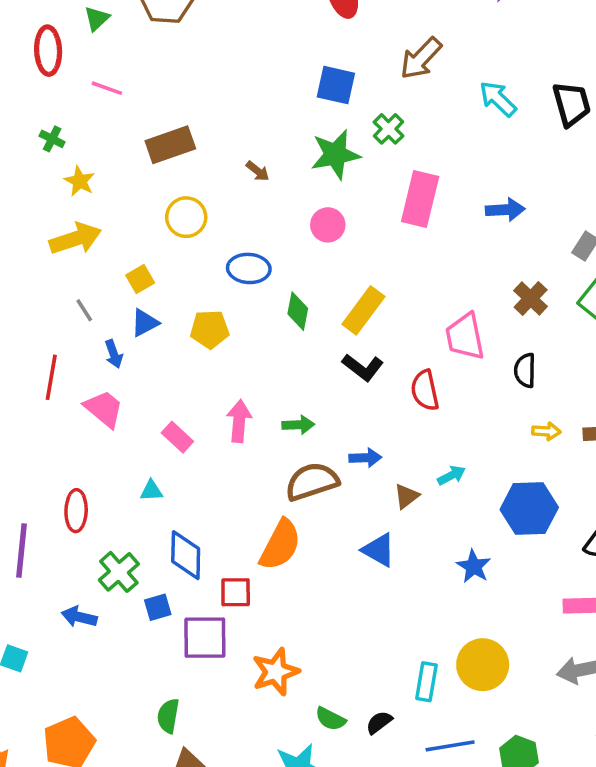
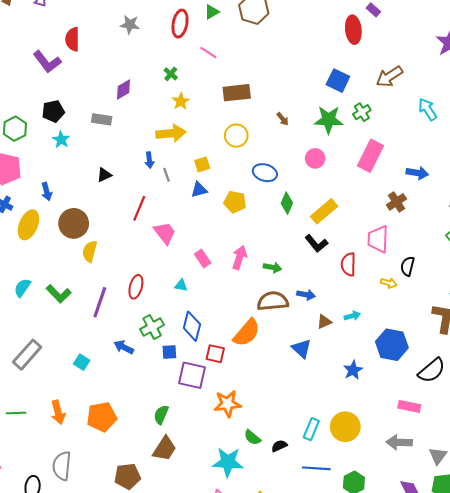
brown cross: (531, 298) -> (396, 202), moved
blue arrow: (114, 354) -> (149, 160), moved
yellow arrow: (546, 431) -> (389, 283), moved

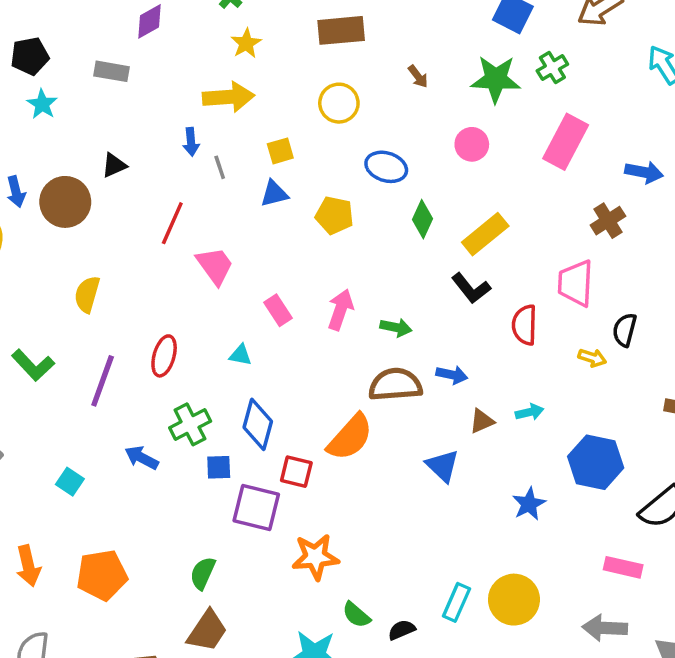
brown circle: (74, 223) -> (65, 202), moved

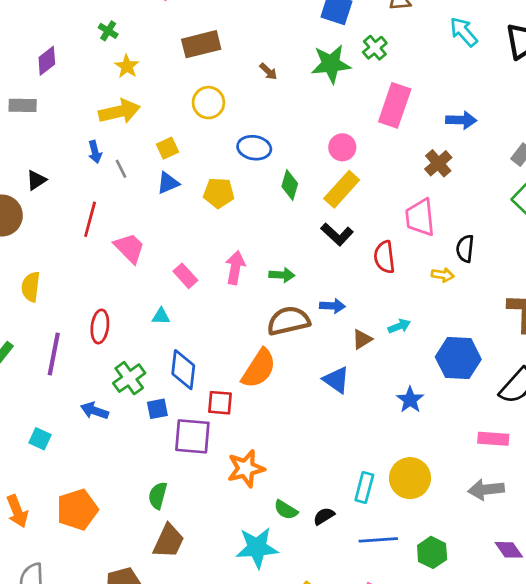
pink circle: (472, 144) -> (342, 147), moved

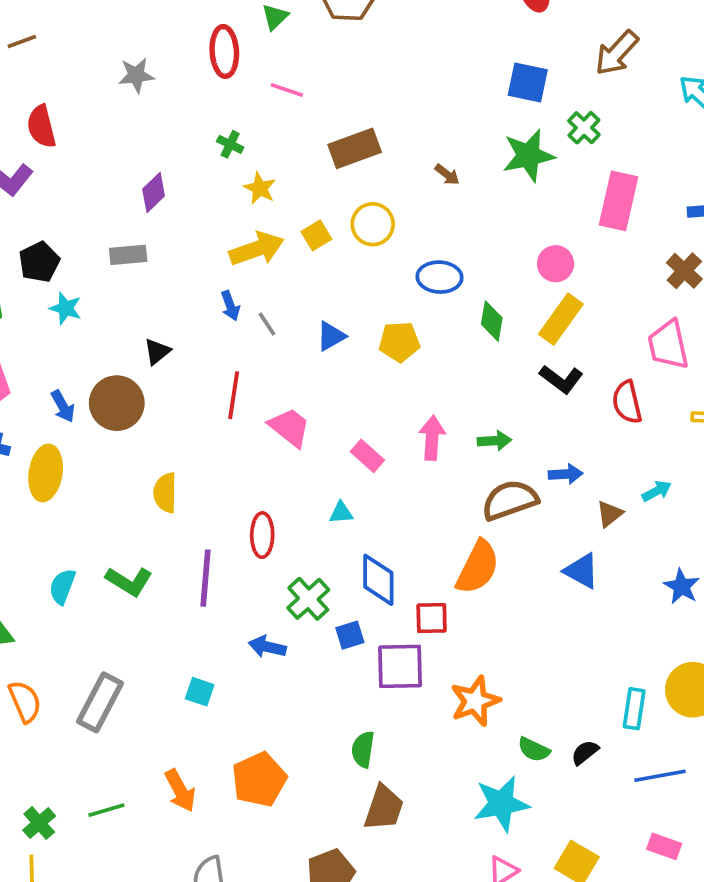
yellow square: (167, 148) -> (316, 235), moved

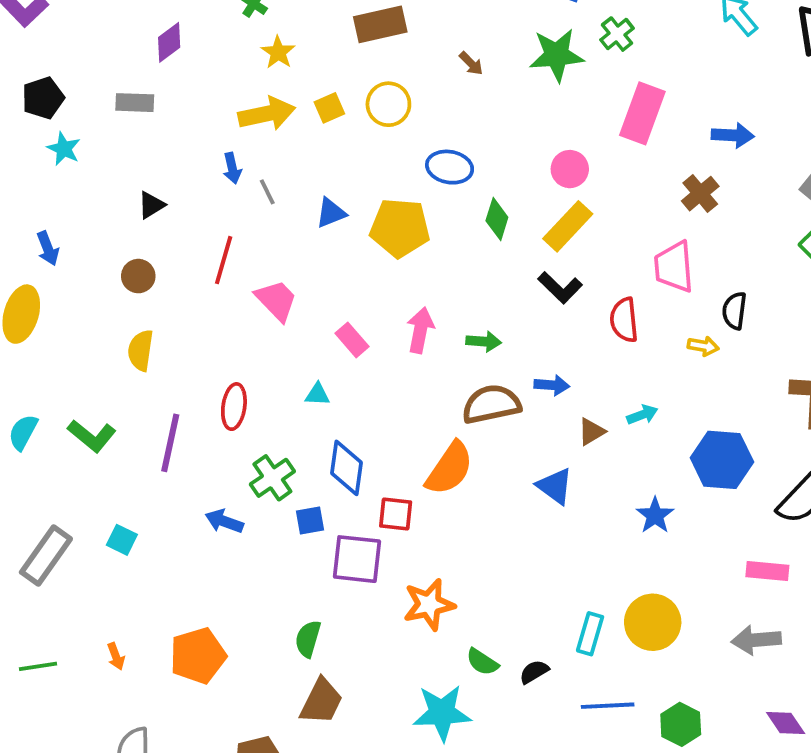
yellow pentagon: (399, 342) -> (400, 228), size x1.4
brown circle: (117, 403) -> (138, 276), moved, size x0.6
cyan square: (200, 692) -> (122, 540), moved
orange arrow: (180, 791) -> (116, 656), size x0.6

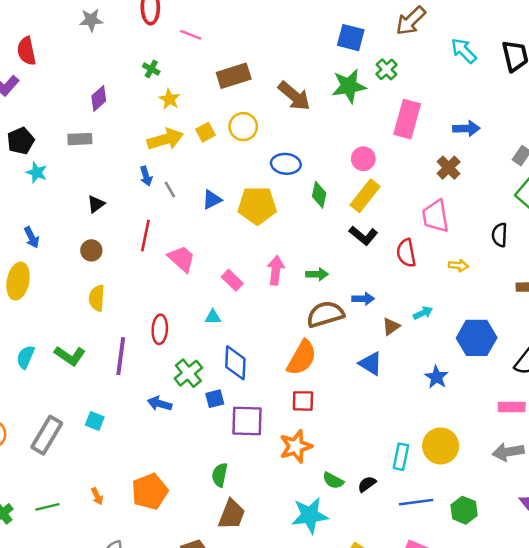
brown arrow: (471, 63) -> (294, 96), size x2.0
black semicircle: (734, 311) -> (500, 235), moved
red square: (396, 514) -> (303, 401), moved

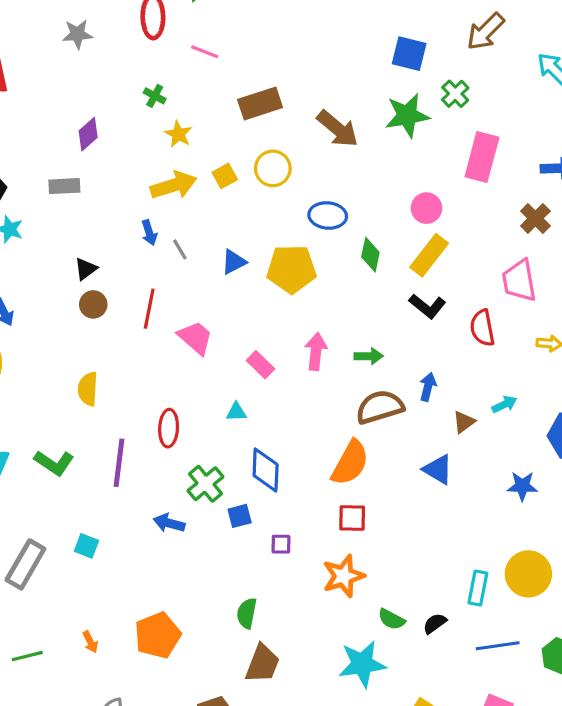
brown circle: (91, 250) -> (93, 304), moved
blue arrow: (363, 299) -> (428, 387), turned -75
blue star: (436, 377) -> (522, 486), turned -30
purple square: (247, 421) -> (281, 544), size x0.5

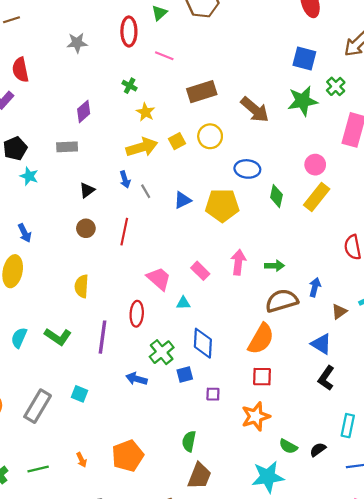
black triangle: (86, 269) -> (87, 190), moved
black L-shape: (427, 306) -> (326, 378), moved, turned 85
pink trapezoid: (195, 338) -> (159, 279), moved

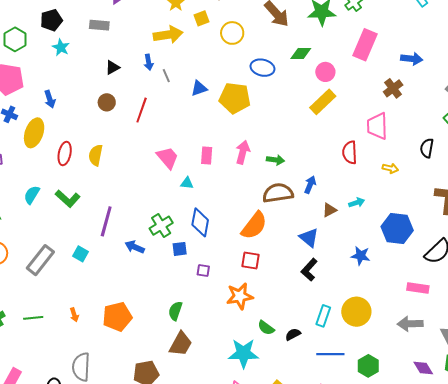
yellow square: (177, 141) -> (201, 18), moved
green diamond: (276, 196) -> (301, 53), moved, turned 70
pink rectangle: (200, 271) -> (207, 155), turned 42
red ellipse: (137, 314) -> (65, 154), moved
purple line: (102, 337) -> (106, 221), moved

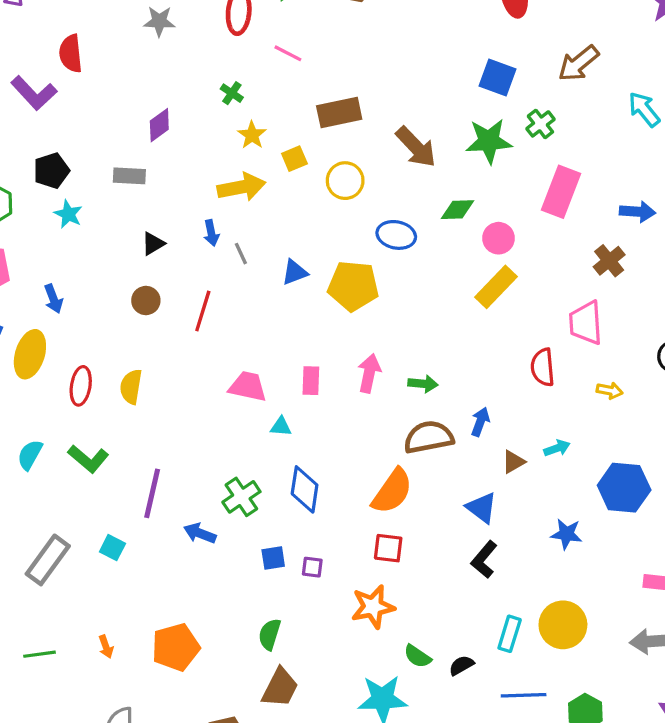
pink trapezoid: (168, 158) -> (248, 386), turned -35
blue square: (180, 249) -> (273, 558), moved

